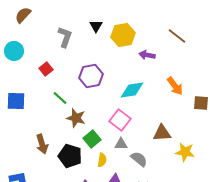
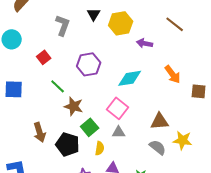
gray semicircle: (139, 159) -> (158, 147), moved

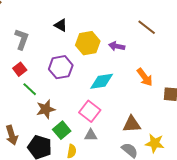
black triangle: (94, 14) -> (61, 25), moved, turned -32
yellow hexagon: (121, 23) -> (88, 43), moved
gray L-shape: (63, 25) -> (22, 39), moved
red square: (44, 57) -> (20, 69), moved
brown star: (74, 106) -> (46, 109), turned -30

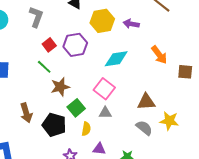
red square: (20, 69) -> (49, 45), moved

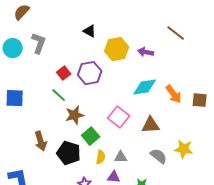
gray L-shape: (36, 17) -> (39, 43), moved
orange arrow: (159, 55) -> (174, 94), moved
cyan diamond: (116, 59) -> (145, 87), moved
brown triangle: (146, 102) -> (151, 125), moved
gray triangle: (105, 113) -> (121, 157), moved

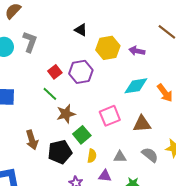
pink square: (119, 117) -> (110, 116), turned 30
black pentagon: (69, 153) -> (60, 152), turned -30
gray triangle: (121, 157) -> (120, 157), moved

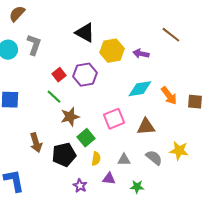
black triangle: (81, 30) -> (85, 33), size x1.5

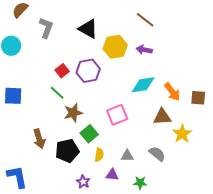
brown line: (171, 35) -> (145, 20), moved
gray L-shape: (34, 45) -> (46, 28), moved
brown triangle: (146, 127) -> (162, 117), moved
yellow star: (179, 151) -> (182, 134), moved, turned 30

